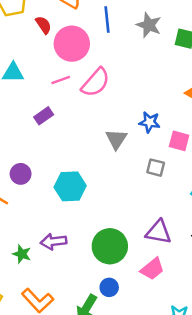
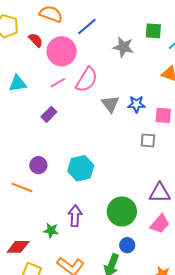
blue line: (107, 20) -> (87, 26), turned 65
gray star: (149, 25) -> (123, 47), moved
gray triangle: (116, 139) -> (110, 104), moved
purple arrow: (53, 242) -> (75, 216), turned 110

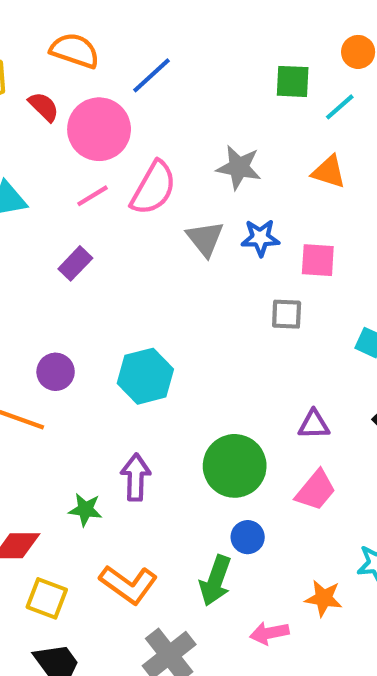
gray star: (123, 47) -> (239, 167), moved
purple triangle: (160, 193) -> (314, 424), size x0.7

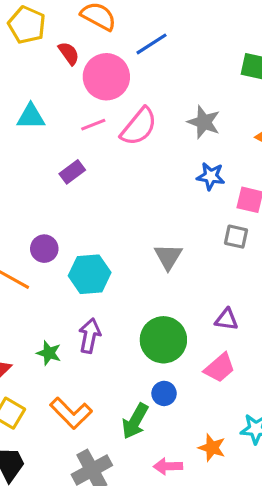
gray triangle: (205, 239) -> (168, 257), moved
gray square: (287, 314) -> (236, 237), moved
cyan hexagon: (145, 376) -> (90, 274), moved

